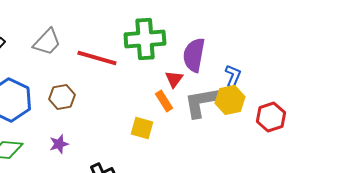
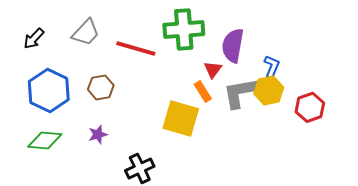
yellow square: (142, 128) -> (181, 118), size x1.6

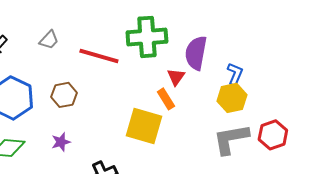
gray trapezoid: (86, 32) -> (49, 40), size x0.7
gray L-shape: (241, 92) -> (231, 139), moved
red hexagon: (310, 107) -> (273, 135), moved

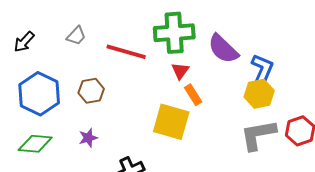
purple semicircle: (196, 53) -> (223, 49), turned -56
blue L-shape: (235, 74) -> (262, 70), size x1.4
red triangle: (176, 77) -> (180, 71), moved

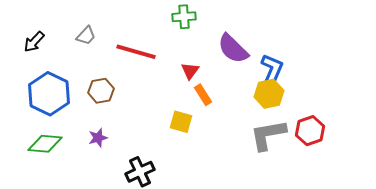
green cross: (174, 33) -> (184, 17), moved, size x0.6
yellow square: (171, 122) -> (181, 122), size x0.6

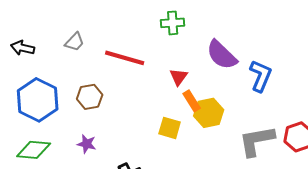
black arrow: (34, 42) -> (23, 48), turned 60
yellow hexagon: (269, 94) -> (209, 113), moved
purple star: (98, 138) -> (87, 144), turned 30

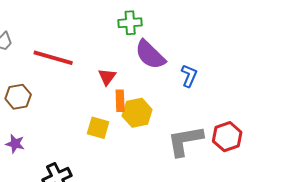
green cross: (173, 23) -> (130, 23), moved
blue L-shape: (261, 76) -> (189, 76), size x0.7
orange rectangle: (192, 101) -> (120, 101), turned 30

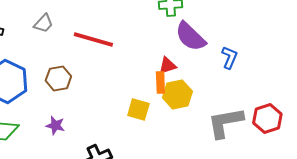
red triangle: (107, 77) -> (167, 65), moved, turned 36

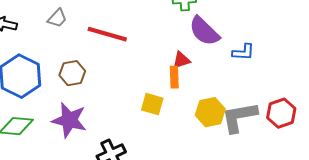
blue L-shape: (229, 57) -> (243, 52), turned 70
yellow hexagon: (177, 94) -> (210, 112), moved
purple star: (55, 125) -> (69, 120), size x1.8

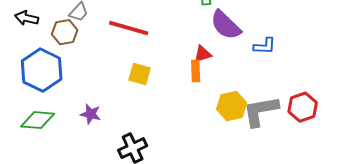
brown hexagon: (72, 73) -> (65, 32), moved
yellow square: (152, 104) -> (140, 74), moved
purple star: (69, 120) -> (91, 114), size x0.6

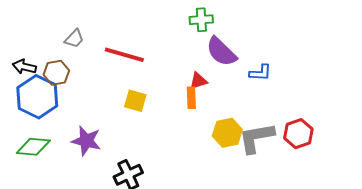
black arrow: (27, 18) -> (24, 67), moved
brown hexagon: (65, 32) -> (56, 73), moved
purple star: (91, 114) -> (86, 141), size x1.4

